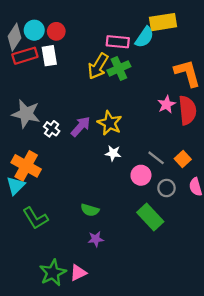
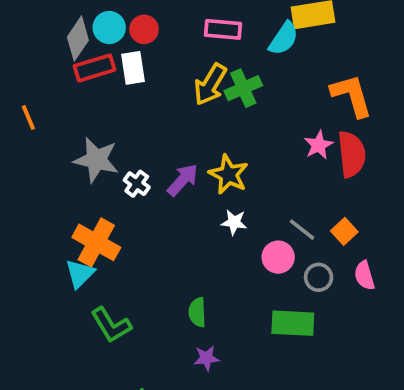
pink rectangle: (118, 42) -> (223, 29), moved
green semicircle: (90, 210) -> (197, 312), turned 72
green rectangle: (150, 217) -> (293, 323), turned -44

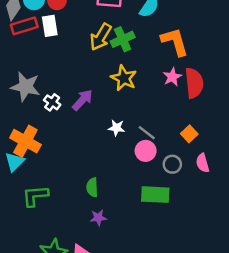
orange L-shape: (352, 95) -> (175, 42), moved
yellow star: (229, 174) -> (124, 78), moved
gray line: (302, 230) -> (147, 133), moved
green L-shape: (111, 325) -> (35, 196), turned 116

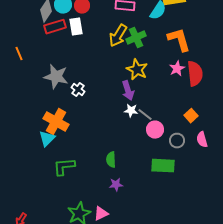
purple arrow: (82, 100) -> (128, 91), moved, turned 120
gray line: (147, 133) -> (145, 115), moved

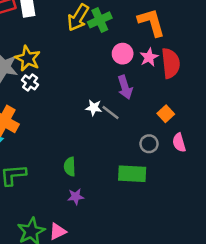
yellow star: (137, 70) -> (28, 58), moved
purple arrow: (128, 91) -> (125, 87), moved
pink circle: (155, 130) -> (123, 54), moved

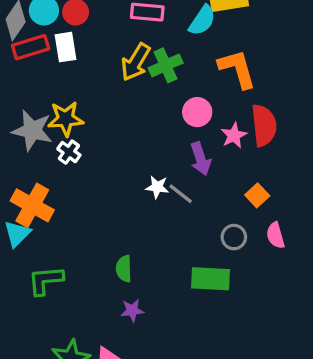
pink star: (149, 57) -> (234, 135), moved
yellow star: (28, 58) -> (66, 119), turned -30

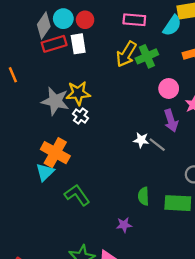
green semicircle: (124, 269) -> (143, 196), moved
green L-shape: (46, 280) -> (77, 195), moved, turned 60

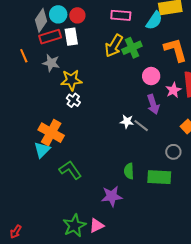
orange line: (13, 75) -> (24, 56), moved
gray star: (55, 101) -> (51, 63), moved, size x0.7
purple star: (124, 225) -> (112, 196), size x1.5

